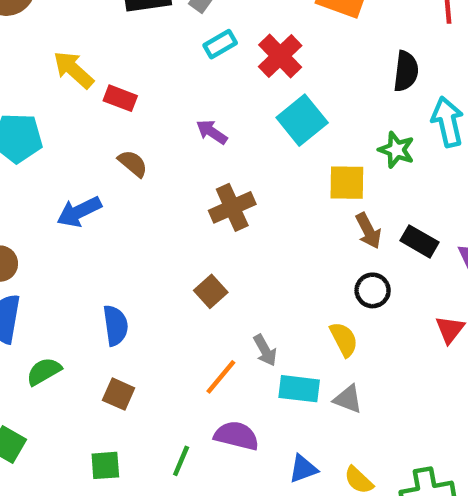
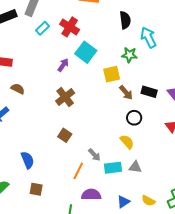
purple arrow: (212, 132) -> (63, 65), moved, turned 104

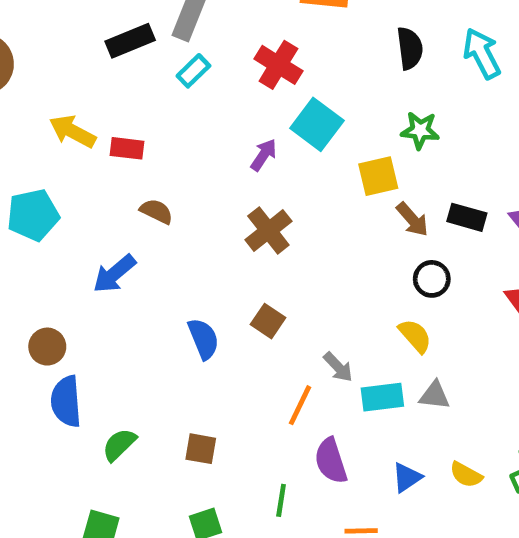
cyan rectangle: (43, 28) -> (193, 71), moved
cyan arrow: (148, 37) -> (482, 53), moved
blue semicircle: (28, 160) -> (203, 339), moved
purple semicircle: (91, 195) -> (331, 461), turned -108

